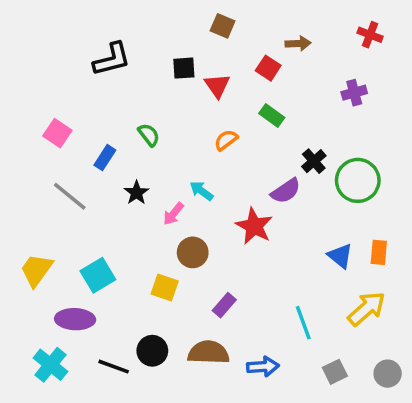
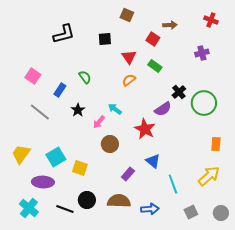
red triangle: (217, 86) -> (129, 57), moved
blue triangle: (340, 256) -> (153, 161), moved
yellow square: (165, 288) -> (80, 168), moved

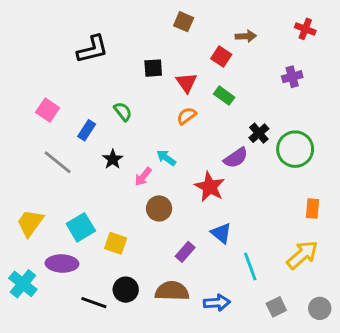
black square: (105, 39) -> (153, 68), moved
cyan cross: (29, 208) -> (23, 284), moved

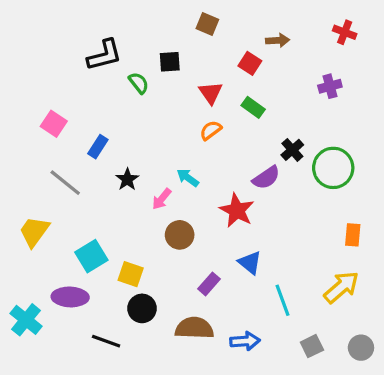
black square: (153, 68) -> (170, 62), moved
green semicircle: (123, 111) -> (139, 83), moved
yellow trapezoid: (30, 223) -> (34, 232), moved
black circle: (126, 290) -> (142, 308), moved

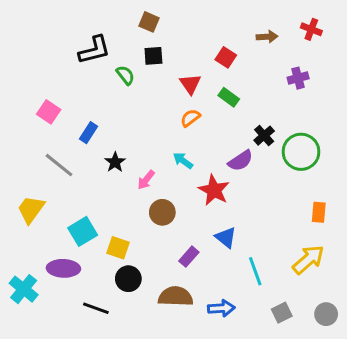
brown square: (207, 24) -> (149, 22), moved
brown arrow: (278, 40) -> (267, 37), moved
cyan arrow: (188, 178) -> (183, 161), moved

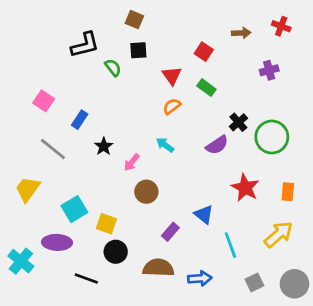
red star: (214, 190) -> (245, 188), moved
gray circle: (326, 314) -> (294, 284), size x1.4

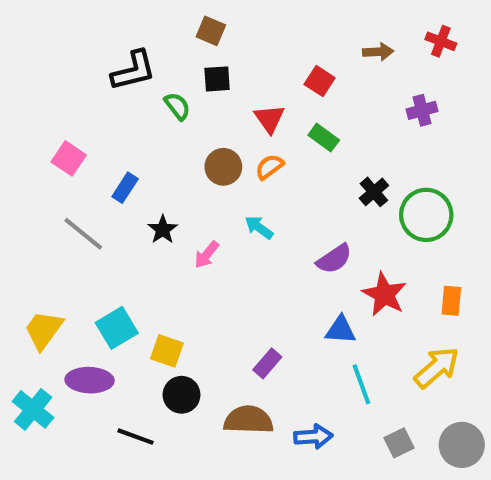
purple semicircle: (217, 145) -> (334, 259), moved
yellow trapezoid: (28, 189) -> (44, 330), moved
brown circle: (146, 192) -> (223, 167), moved
blue triangle: (204, 214) -> (340, 330), moved, turned -35

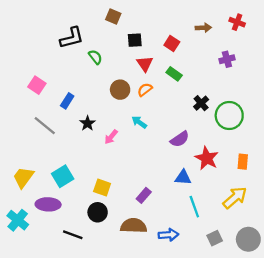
black square: (217, 79) -> (135, 40), moved
yellow square: (167, 351) -> (102, 188), moved

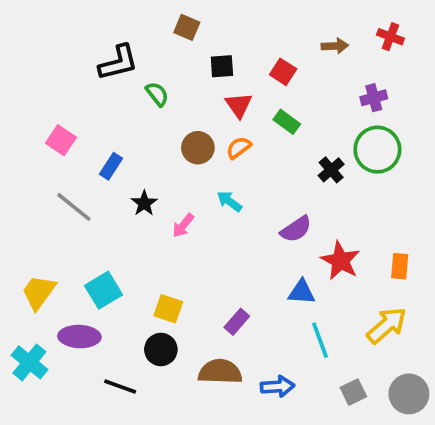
green circle: (229, 115) -> (377, 150), moved

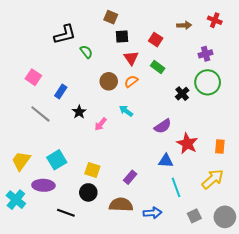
brown square: (187, 27) -> (111, 17), moved

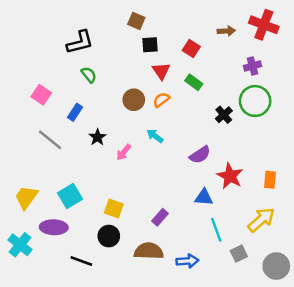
red cross: (215, 20) -> (264, 25), size x1.6
green semicircle: (86, 52) -> (89, 75), moved
gray square: (194, 216) -> (239, 254), moved

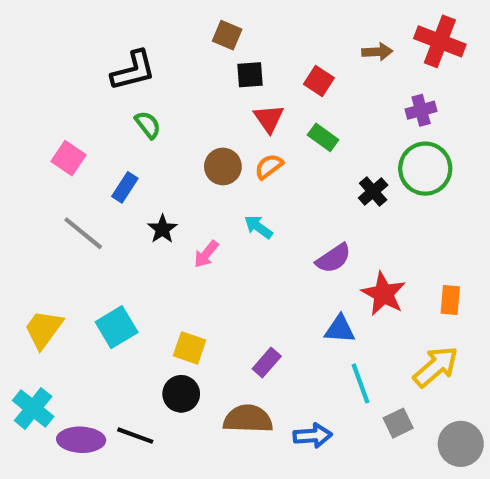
purple ellipse: (54, 227) -> (81, 440), moved

